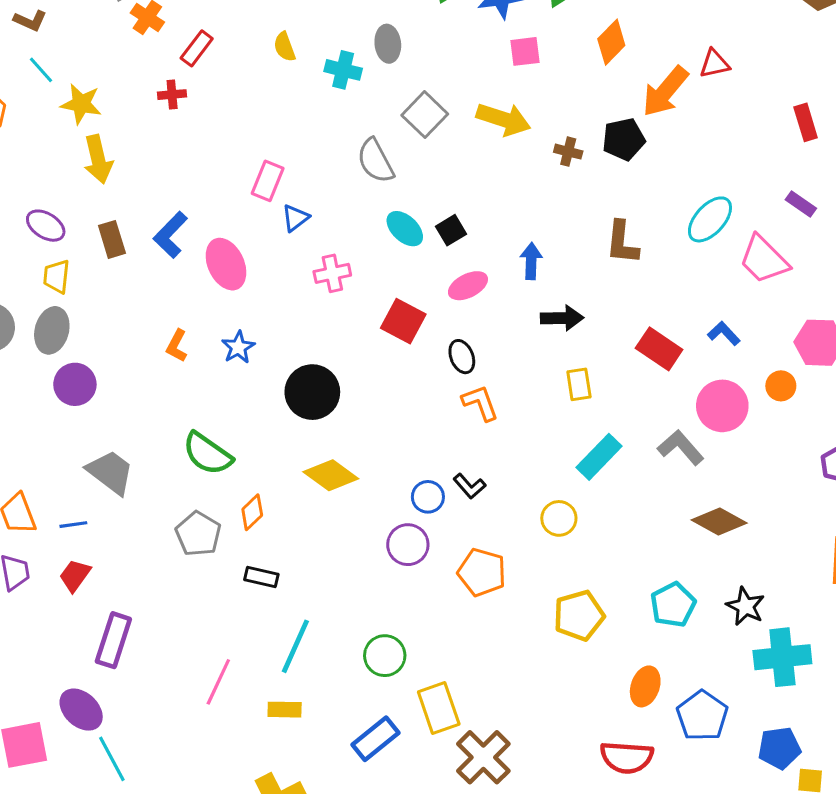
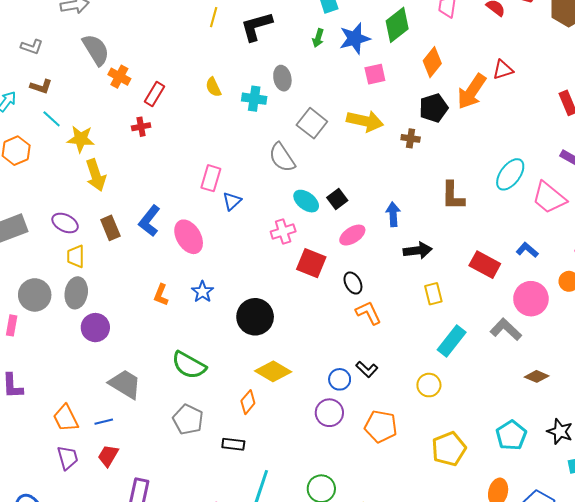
black pentagon: (624, 139) -> (434, 108), moved
pink cross: (332, 273) -> (283, 232), moved
orange diamond: (252, 512) -> (248, 402), moved
brown diamond: (719, 522) -> (537, 376), size x0.7

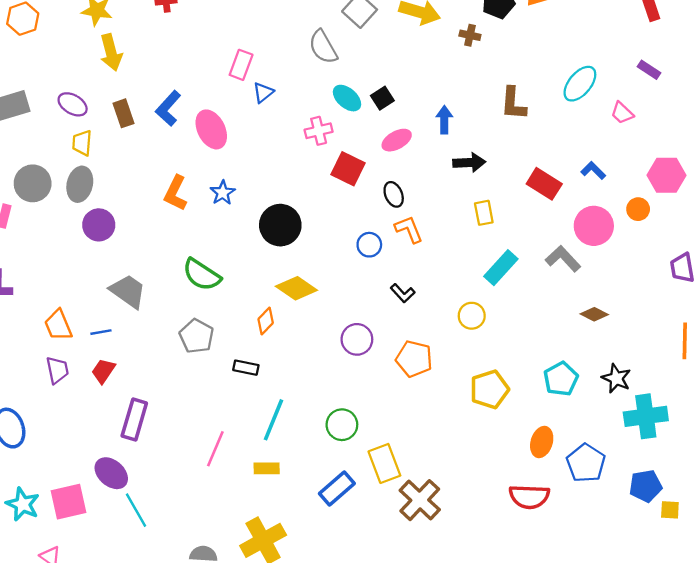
pink trapezoid: (549, 198) -> (622, 113), size x0.6
orange L-shape: (161, 295) -> (176, 193), size x1.4
blue circle: (340, 379) -> (369, 245), moved

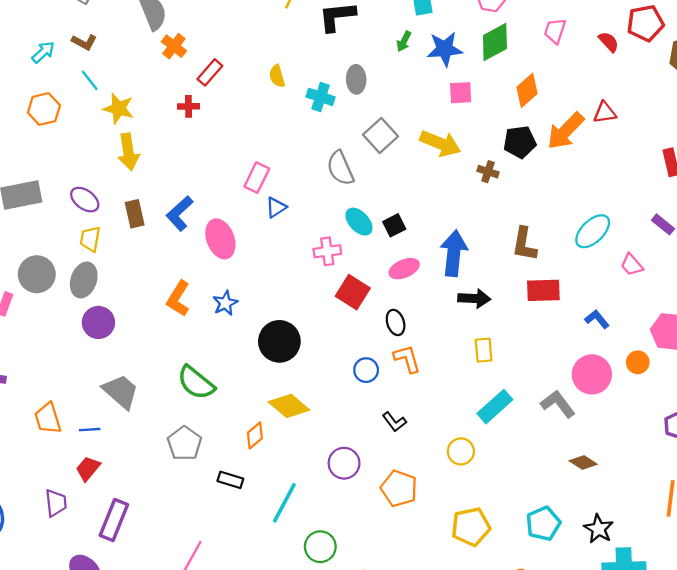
blue arrow: (444, 120) -> (454, 253), size x1.6
red rectangle: (544, 184) -> (543, 290), moved, turned -40
purple trapezoid: (57, 370) -> (56, 503), moved
cyan line: (273, 420) -> (284, 503), moved

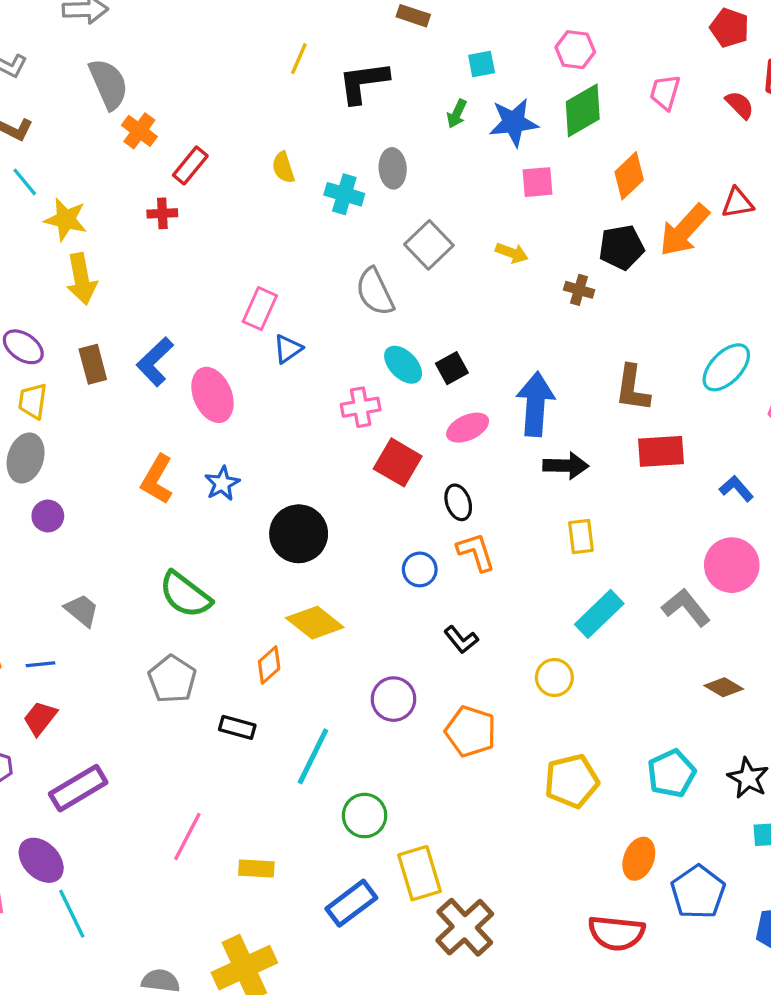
yellow arrow: (440, 143) -> (512, 253), size x0.6
purple circle: (98, 322) -> (48, 516), size x0.7
gray trapezoid: (121, 392) -> (82, 610), size x0.7
purple rectangle: (114, 520) -> (78, 788), turned 39

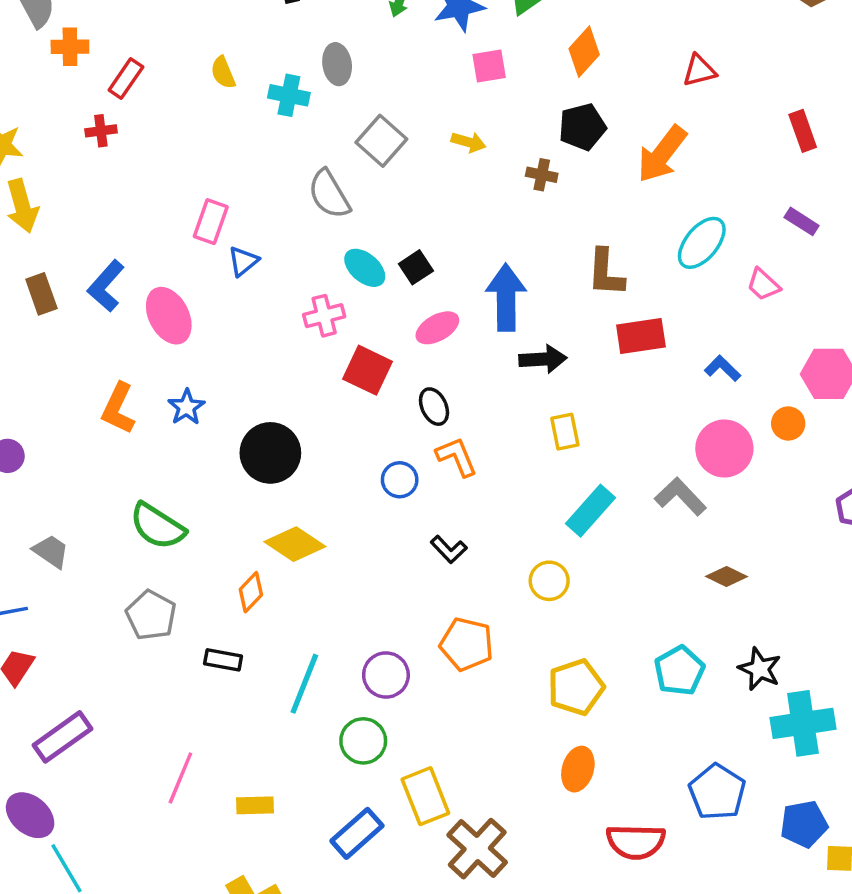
orange cross: (139, 131) -> (70, 47), turned -32
orange arrow: (684, 230) -> (662, 154), moved
purple circle: (393, 699) -> (386, 675), moved
orange ellipse: (639, 859) -> (578, 769), moved

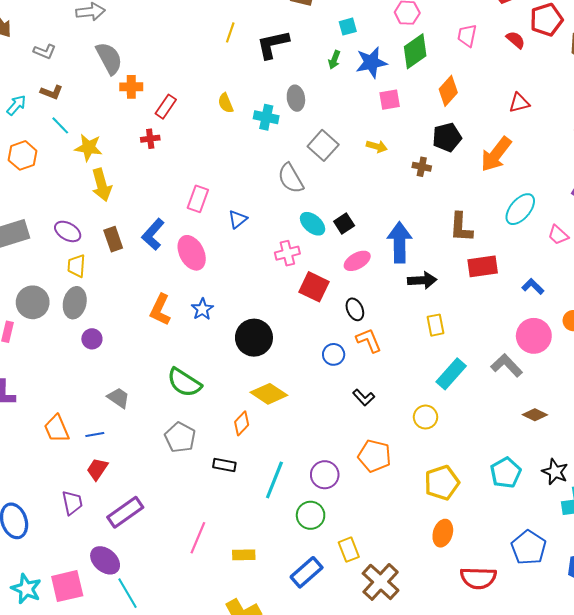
pink rectangle: (211, 222) -> (198, 199), moved
yellow rectangle: (425, 796) -> (349, 550), size x0.7

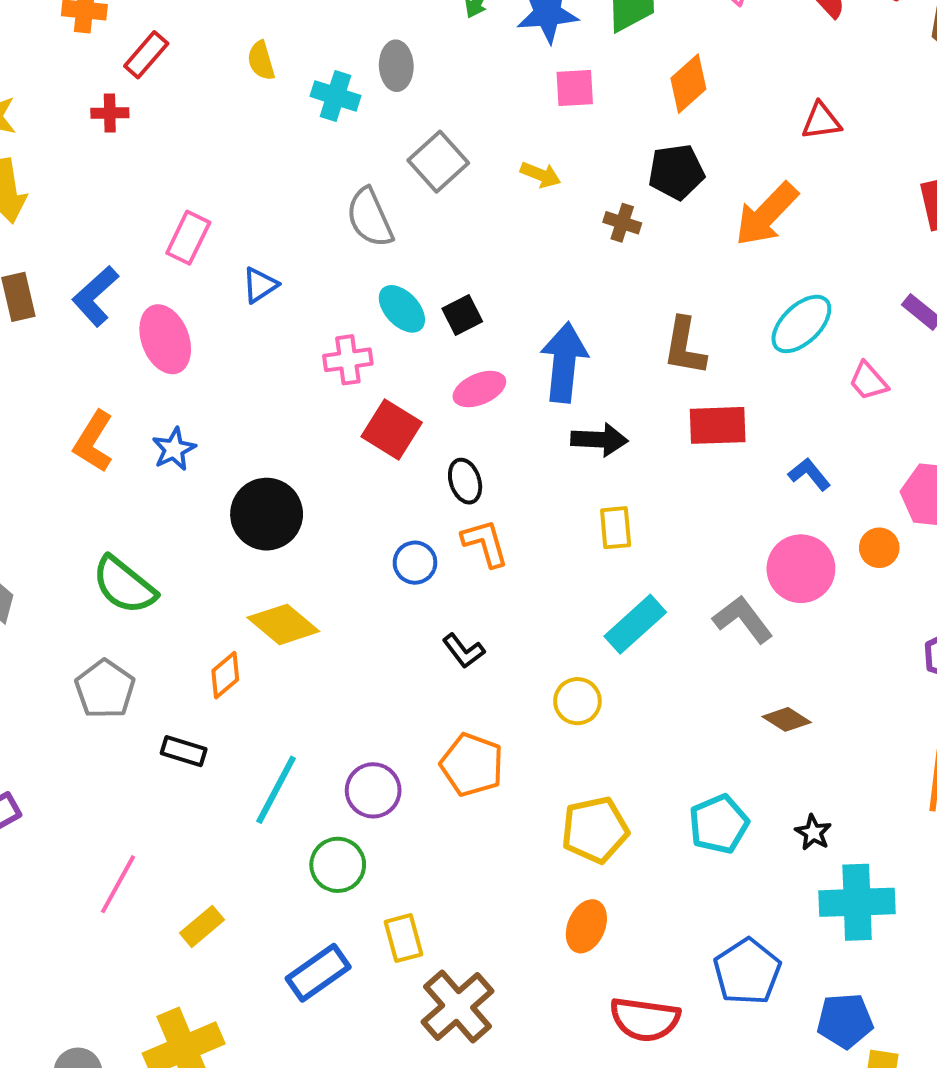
black star: (555, 472) -> (813, 833), size x0.7
yellow rectangle: (244, 555) -> (202, 926), turned -45

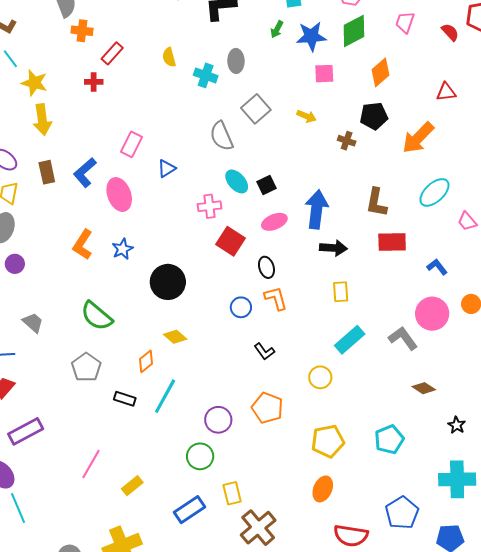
yellow diamond: (283, 624) -> (175, 337), size x0.7
cyan line: (276, 790) -> (165, 396), moved
black star: (813, 833) -> (457, 425), moved

